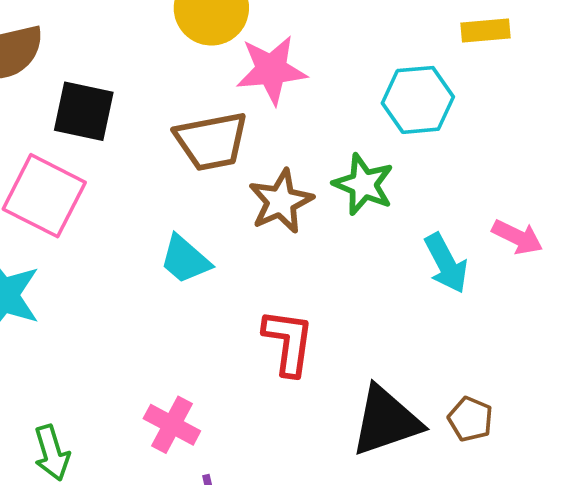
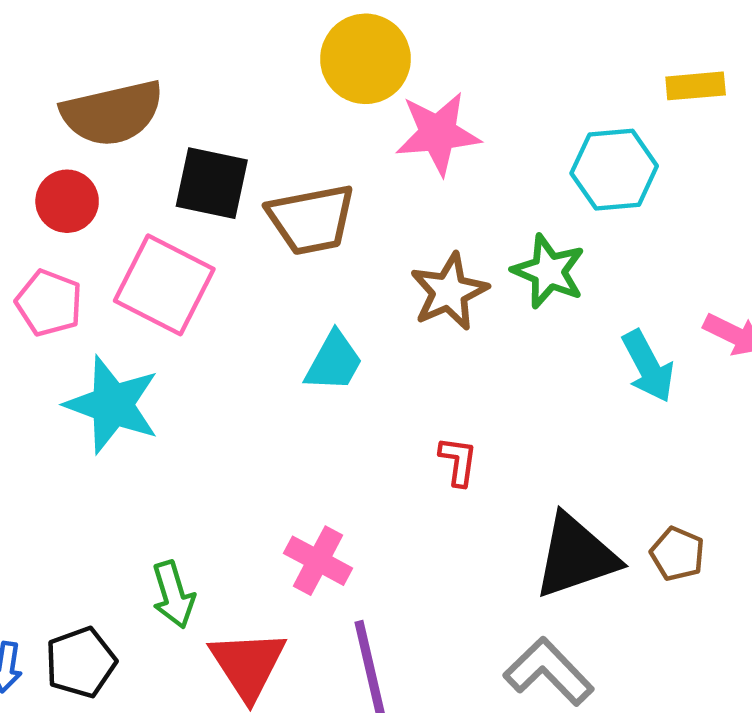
brown trapezoid: (211, 141) -> (311, 219), moved
cyan trapezoid: (185, 260) -> (334, 362), turned -102
red L-shape: (288, 342) -> (458, 461), size x0.6

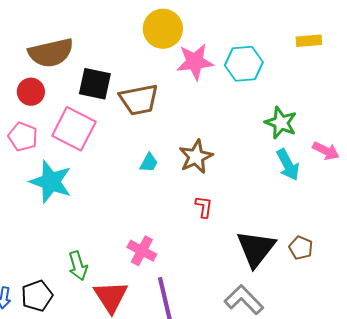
cyan hexagon: (614, 170) -> (244, 64), moved
green star: (549, 271) -> (281, 123), moved
brown star: (449, 292) -> (196, 157), moved
cyan trapezoid: (334, 362) -> (149, 163), size x0.7
black triangle: (576, 556) -> (256, 249), turned -33

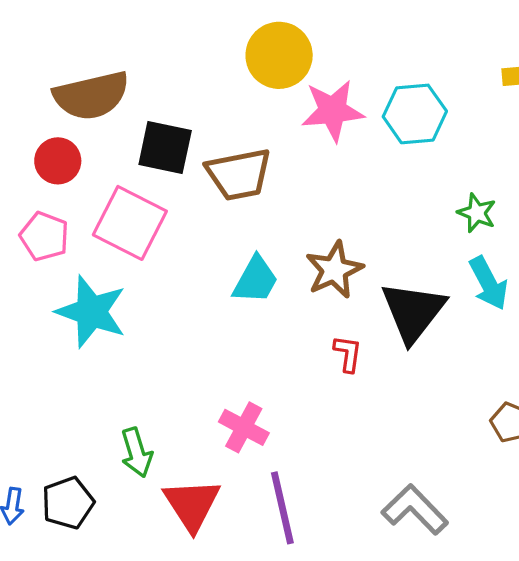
green star: (281, 123) -> (477, 213), size x0.7
cyan trapezoid: (149, 163) -> (256, 280), size x1.5
black triangle: (256, 249) -> (413, 312), moved

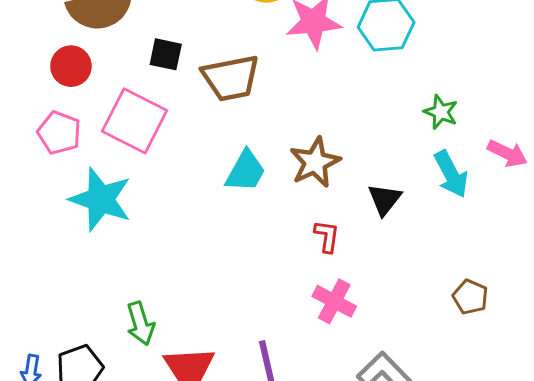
black square: (165, 147) -> (166, 54), size x0.7
black triangle: (413, 312) -> (385, 199), size x0.6
pink cross: (244, 427) -> (334, 301), moved

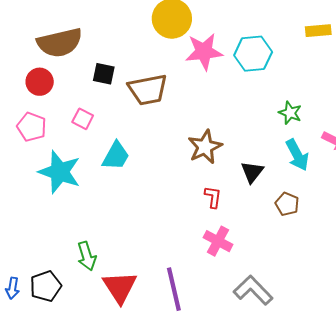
pink square: (135, 121) -> (83, 119), size x0.5
cyan trapezoid: (246, 171) -> (116, 156), moved
brown pentagon: (470, 297) -> (287, 204), moved

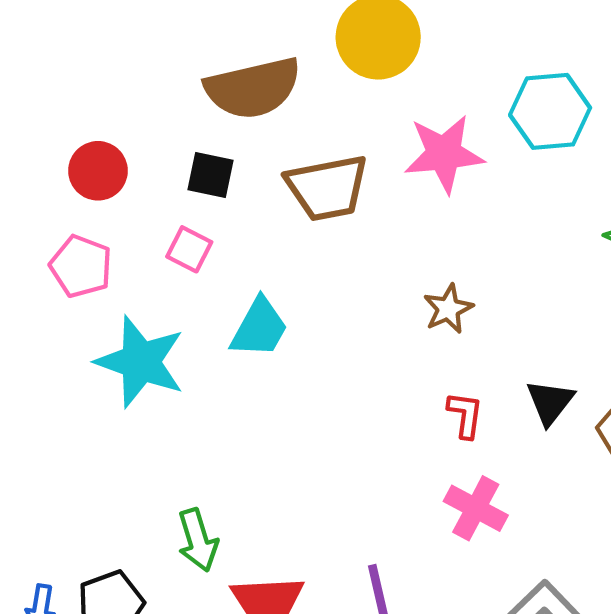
brown semicircle: (60, 43) -> (253, 88), moved
pink star: (204, 52) -> (444, 154), moved
black square: (104, 74) -> (210, 175), moved
brown star: (205, 147) -> (448, 309), size x0.7
black triangle: (252, 172) -> (550, 402), moved

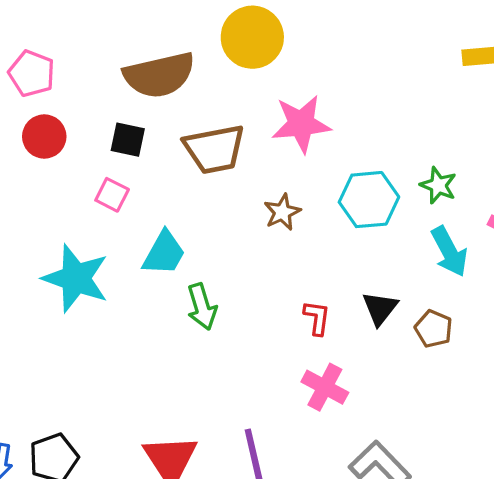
cyan hexagon: (550, 111) -> (369, 200), moved
pink pentagon: (81, 266) -> (32, 73), moved
brown star: (448, 309) -> (282, 212), moved
green arrow: (198, 540) -> (202, 307), moved

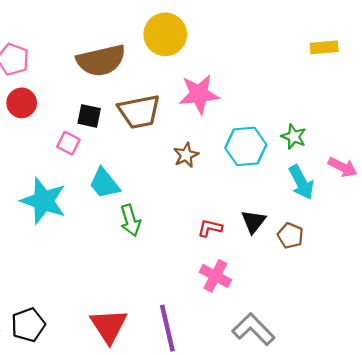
black square: (128, 140) -> (89, 116), moved
cyan trapezoid: (164, 253) -> (104, 183), turned 112
red L-shape: (317, 318) -> (210, 228), turned -85

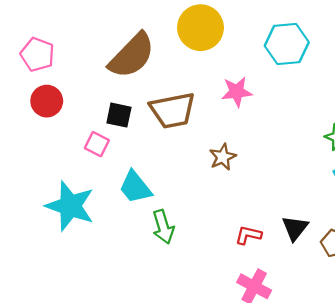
brown semicircle: (101, 60) -> (132, 56), turned -33
pink star: (199, 94) -> (237, 92), size x0.7
cyan hexagon: (246, 146) -> (287, 44), moved

